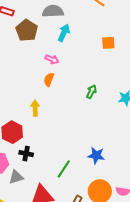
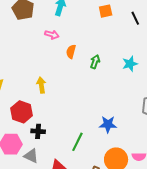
orange semicircle: (49, 79) -> (71, 52), moved
gray triangle: (16, 177) -> (31, 156), turned 49

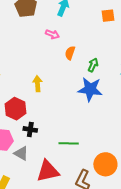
blue star: (108, 124) -> (90, 89), moved, size x1.4
green line: (77, 142) -> (69, 143), turned 60

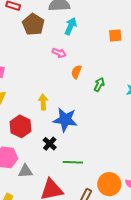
blue star: (90, 89) -> (65, 120), moved
black cross: (30, 129) -> (50, 144), moved, turned 32
gray triangle: (21, 153) -> (25, 171), turned -35

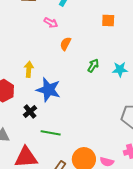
orange square: (115, 35) -> (108, 20), moved
green arrow: (99, 85) -> (93, 66), moved

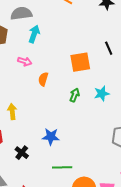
orange square: (108, 20) -> (80, 62), moved, size x1.5
blue star: (48, 90) -> (51, 137), moved, size x0.7
green line: (51, 133) -> (62, 167), moved

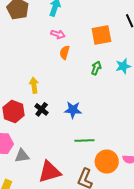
pink arrow: (25, 61) -> (58, 34), moved
black cross: (22, 153) -> (42, 109), moved

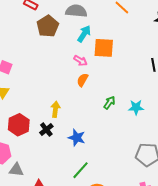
orange square: (101, 35) -> (104, 48), moved
yellow arrow: (34, 85) -> (55, 109), moved
green line: (84, 141) -> (80, 170), turned -60

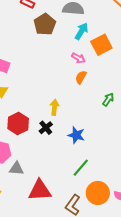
orange square: (104, 48) -> (101, 45), turned -30

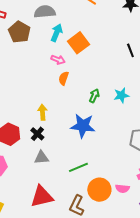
blue star: (76, 135) -> (83, 126), moved, size x1.4
green line: (81, 168) -> (78, 167), turned 36
gray triangle: (16, 169) -> (41, 158), moved

